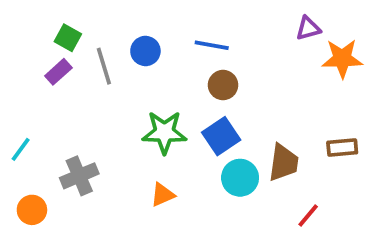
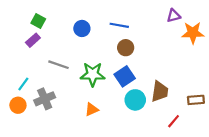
gray line: (104, 66) -> (58, 65), moved, turned -54
brown rectangle: (342, 147) -> (196, 100), moved
cyan line: (21, 149) -> (23, 84), moved
orange circle: (32, 210) -> (18, 105), moved

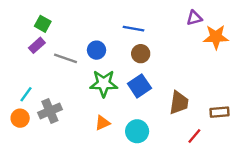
blue circle: (82, 28) -> (96, 50), moved
gray line: (58, 65) -> (65, 58), moved
cyan circle: (135, 100) -> (137, 131), moved

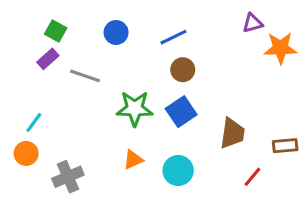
blue line: (134, 29) -> (173, 37), turned -36
blue circle: (96, 50) -> (116, 32), moved
gray cross: (50, 111) -> (68, 177), moved

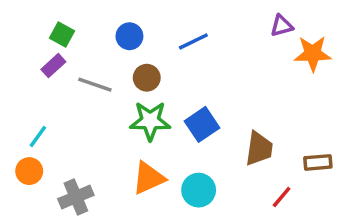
brown circle: (183, 70) -> (147, 78), moved
orange triangle: (133, 160) -> (148, 178), size x1.5

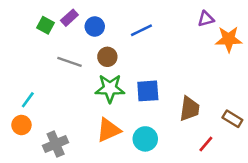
purple rectangle: (53, 66) -> (69, 18), moved
blue square: (202, 124) -> (148, 91), turned 30
brown rectangle: (318, 162) -> (232, 119), turned 36

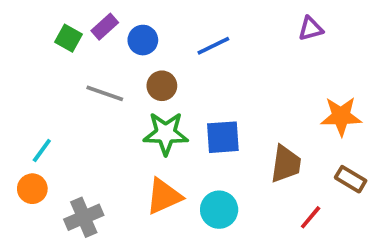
orange star: (229, 39) -> (341, 116), moved

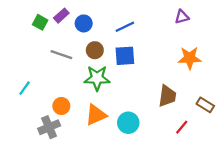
orange star: (341, 116) -> (190, 58), moved
blue square: (223, 137) -> (125, 56), moved
orange circle: (32, 189) -> (61, 106), moved

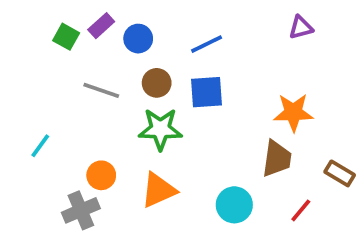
orange star: (190, 58) -> (293, 112), moved
cyan circle: (128, 123) -> (234, 205), moved

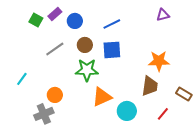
gray line: (101, 90) -> (55, 49), turned -54
orange triangle: (159, 190) -> (102, 97), moved

